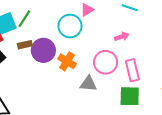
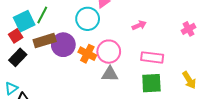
brown rectangle: (25, 45) -> (45, 41), size x1.5
pink circle: (106, 62) -> (109, 52), moved
pink rectangle: (132, 70) -> (152, 57), turned -65

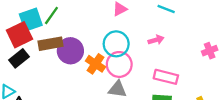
cyan circle: (88, 19) -> (116, 44), moved
red square: (16, 36) -> (20, 35), size x1.6

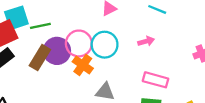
green line: (51, 15) -> (40, 26), moved, turned 42
brown rectangle: (51, 44) -> (40, 58), moved, turned -50
pink circle: (119, 64) -> (79, 43), moved

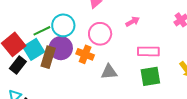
cyan square: (16, 18) -> (34, 49), moved
pink circle: (79, 43) -> (100, 34), moved
cyan circle: (105, 45) -> (63, 25), moved

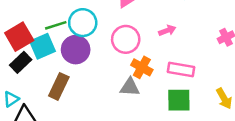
orange cross: (85, 54) -> (142, 67), moved
brown rectangle: (48, 57) -> (59, 86), moved

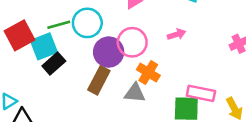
purple circle: (76, 50) -> (109, 52), moved
black rectangle: (21, 62) -> (54, 64), moved
pink rectangle: (181, 69) -> (201, 93), moved
brown rectangle: (59, 86) -> (99, 80), moved

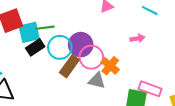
cyan circle: (87, 23) -> (60, 47), moved
green line: (59, 25) -> (45, 28), moved
pink circle: (132, 42) -> (91, 57), moved

